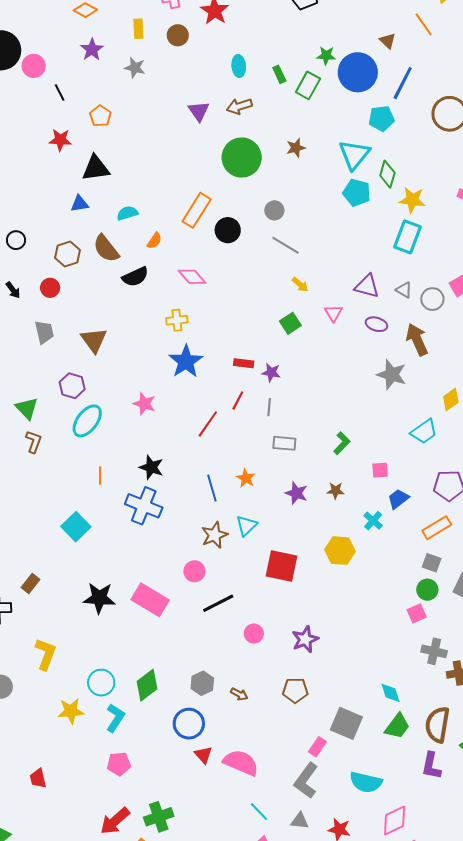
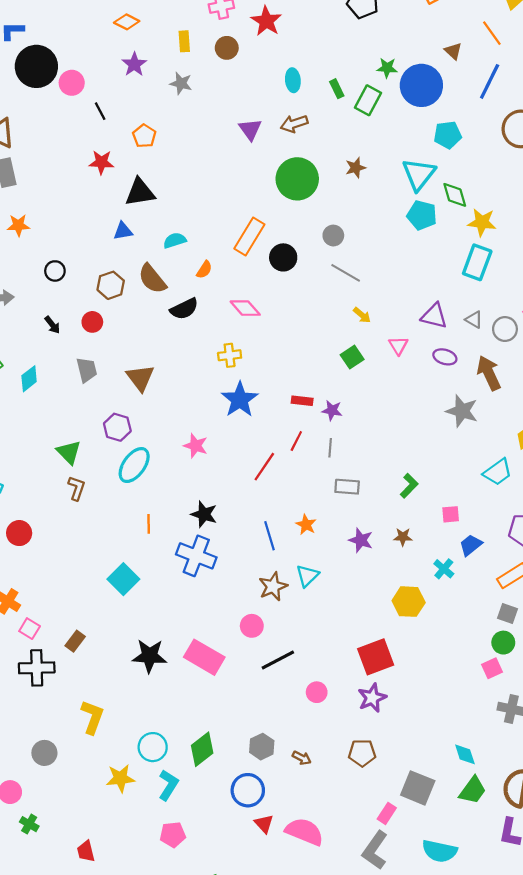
blue line: (403, 83) -> (490, 81), moved
green diamond: (387, 174) -> (455, 195), turned -32
red square: (282, 566) -> (376, 657), moved, turned -32

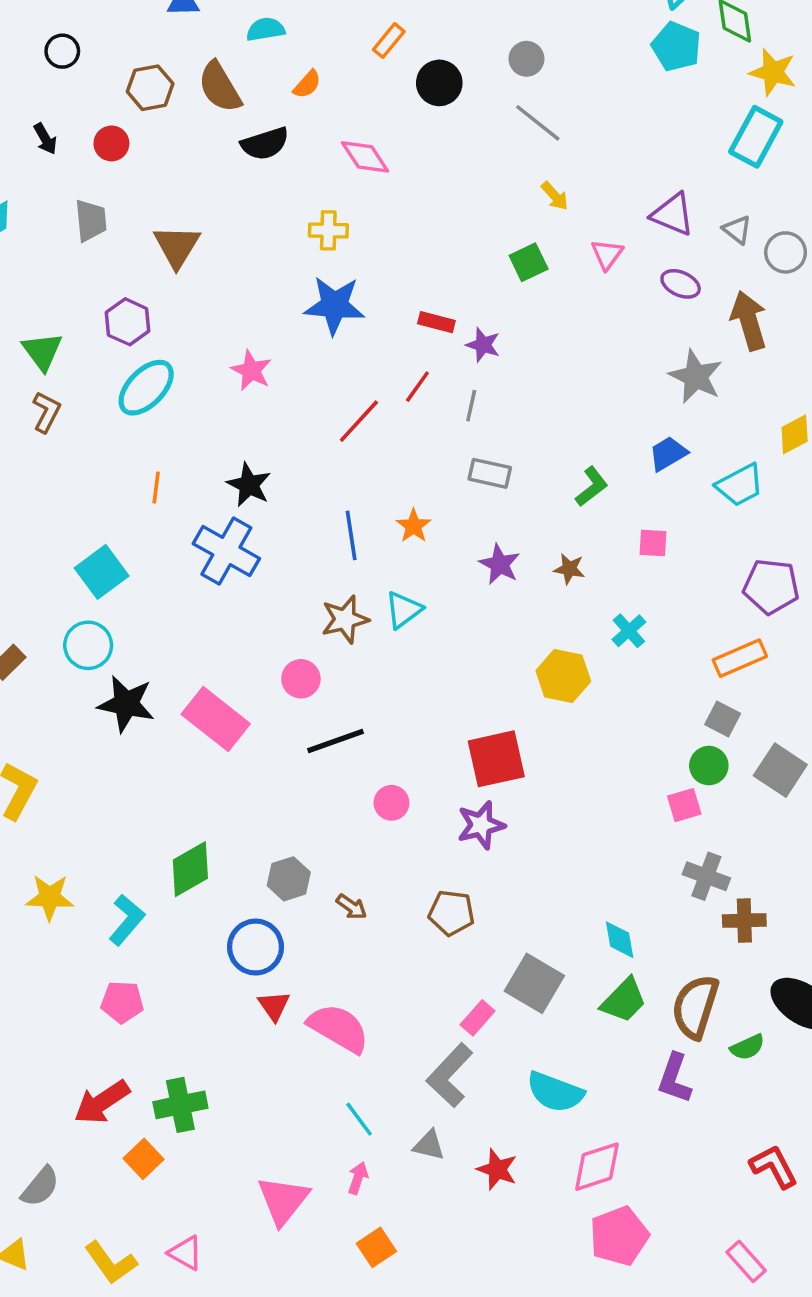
orange rectangle: (249, 236) -> (389, 41), size x0.6
blue star: (240, 400) -> (334, 305), turned 30
blue trapezoid: (471, 545) -> (668, 454), moved
cyan circle: (153, 747) -> (88, 645), moved

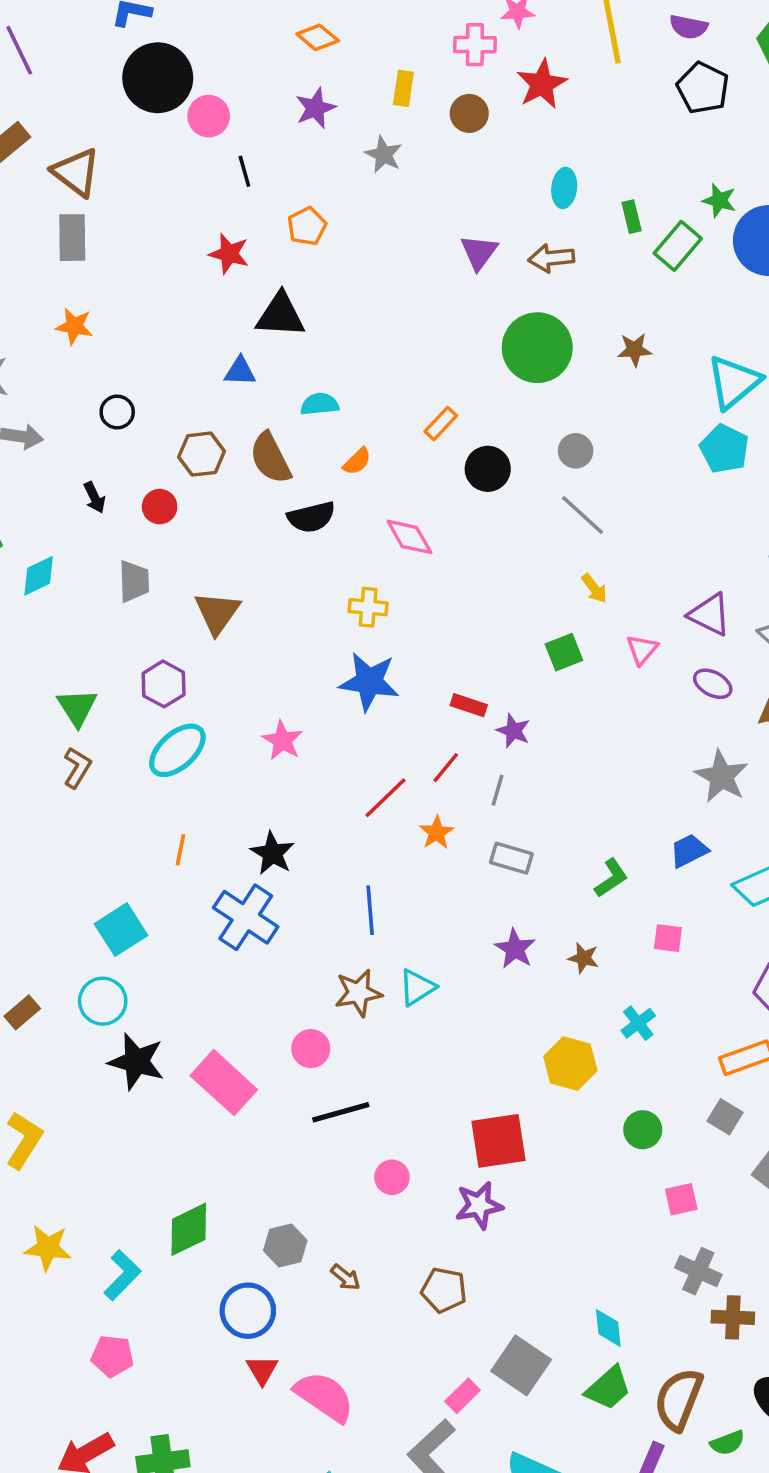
orange star: (414, 526) -> (437, 833), moved
green circle: (709, 766) -> (643, 1130), moved

